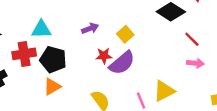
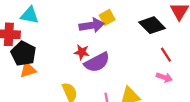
purple arrow: (90, 28) -> (92, 25), moved, size x1.5
yellow square: (125, 34) -> (107, 17), moved
black pentagon: (53, 60) -> (23, 54), moved

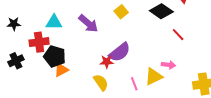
purple arrow: (92, 25) -> (88, 23), moved, turned 60
red star: (82, 52) -> (107, 62), moved
pink arrow: (164, 77) -> (168, 65), moved

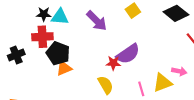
black star: (14, 24) -> (44, 14), moved

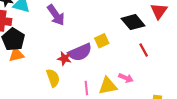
yellow square: (133, 11) -> (102, 41), moved

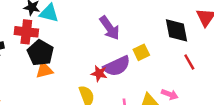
purple arrow: (56, 15) -> (110, 28), moved
black diamond: (133, 22) -> (177, 30), turned 30

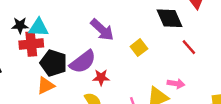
red cross: (26, 32) -> (31, 44), moved
black pentagon: (40, 53) -> (54, 63), moved
purple semicircle: (117, 66) -> (83, 62), moved

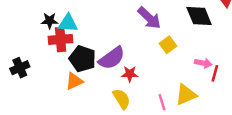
purple arrow: (102, 30) -> (149, 18), moved
red line: (189, 47) -> (215, 73), moved, turned 56
pink arrow: (176, 84) -> (203, 63), moved

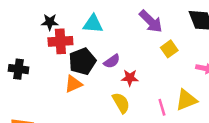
cyan triangle: (68, 23) -> (93, 24), moved
purple semicircle: (112, 58) -> (112, 61), size x0.6
black pentagon: (83, 59) -> (82, 61), turned 30
black cross: (20, 68) -> (18, 69), turned 30

